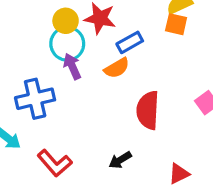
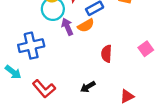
purple arrow: (72, 66) -> (67, 27), moved
red semicircle: (148, 110) -> (106, 54), size x0.7

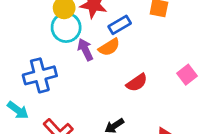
red semicircle: (106, 54) -> (137, 83), turned -126

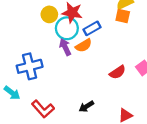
cyan circle: (66, 27) -> (67, 28), moved
red semicircle: (137, 83) -> (117, 72), moved

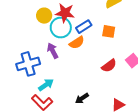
orange square: (123, 16) -> (109, 31), moved
purple arrow: (65, 47) -> (53, 51), moved
cyan arrow: (12, 93) -> (46, 85), moved, turned -70

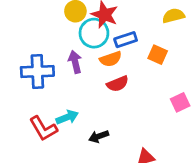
red semicircle: (109, 66) -> (118, 84), moved
cyan arrow: (46, 85) -> (67, 117), moved

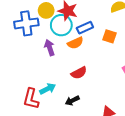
blue cross: (37, 71) -> (26, 23), moved
red semicircle: (118, 84) -> (79, 73), moved
red L-shape: (43, 128) -> (31, 99), turned 50

